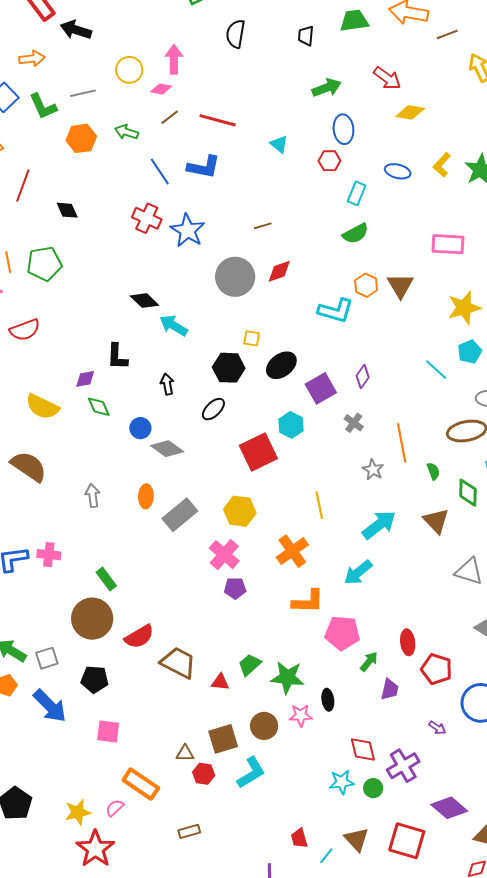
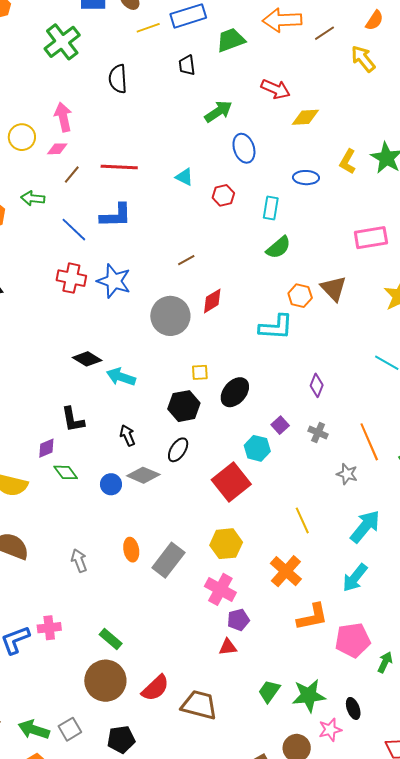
red hexagon: (329, 161) -> (223, 195), moved
purple square: (321, 388) -> (280, 425), moved, size x0.6
gray diamond: (167, 449) -> (143, 475), moved
red triangle: (220, 682) -> (228, 647), moved

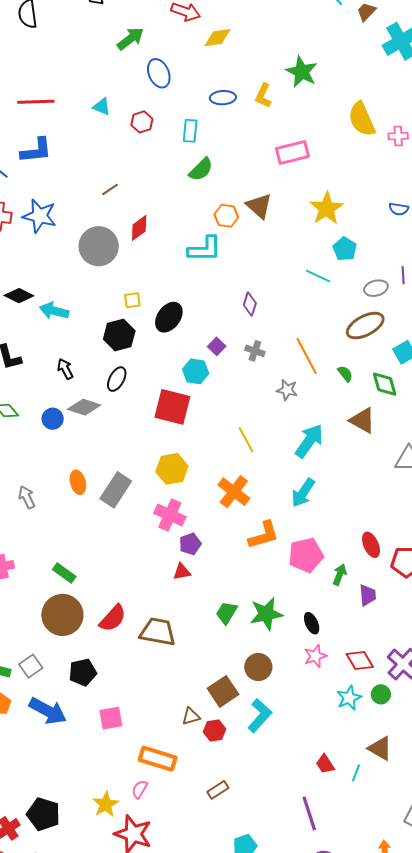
yellow L-shape: (348, 162) -> (263, 96), moved
red square: (231, 482) -> (172, 407), turned -33
pink star: (330, 730) -> (315, 656), moved

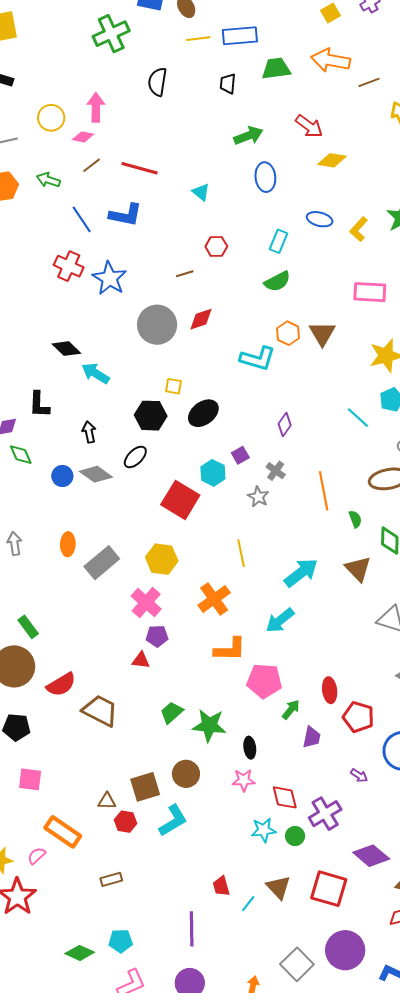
red hexagon: (142, 122) -> (216, 246), moved
gray star: (287, 390) -> (258, 497), moved

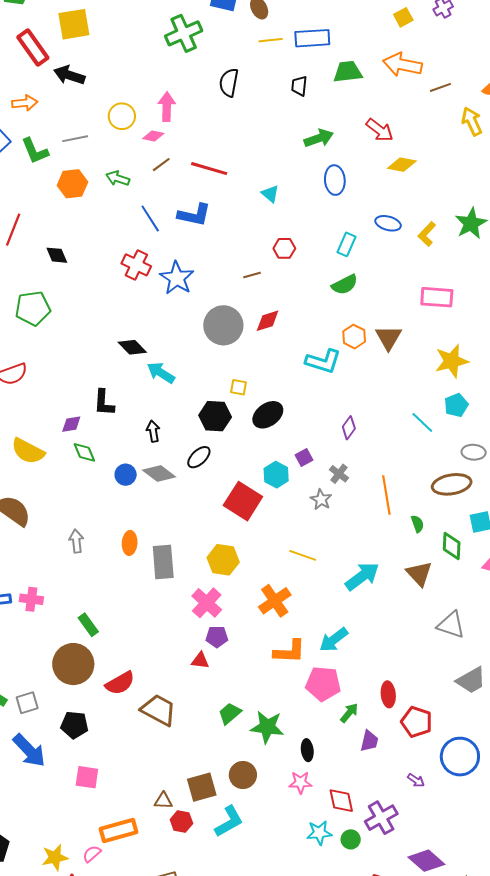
yellow line: (241, 553) -> (303, 555), turned -60
gray rectangle: (102, 563) -> (163, 562), turned -56
cyan arrow: (280, 620) -> (334, 640), moved
orange rectangle: (63, 832) -> (118, 830), turned -51

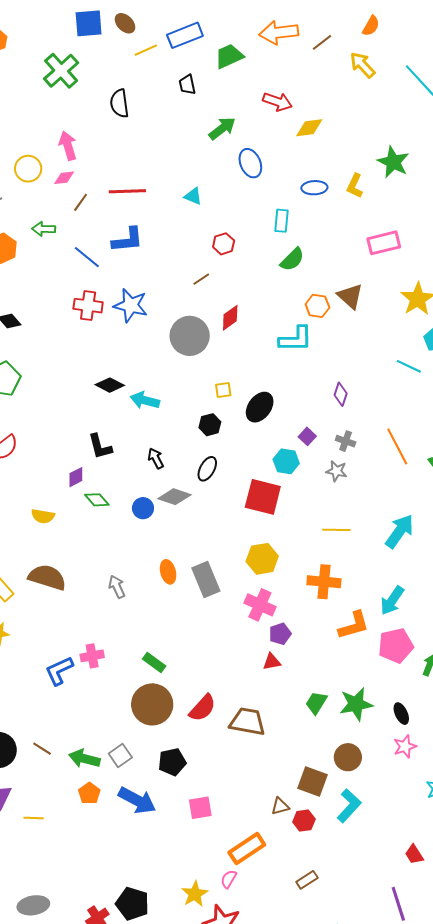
black hexagon: (215, 416) -> (210, 425), size x0.7
yellow semicircle: (28, 451) -> (43, 516), size x0.7
orange cross: (275, 601) -> (324, 582), turned -32
brown square: (202, 787) -> (312, 782), turned -36

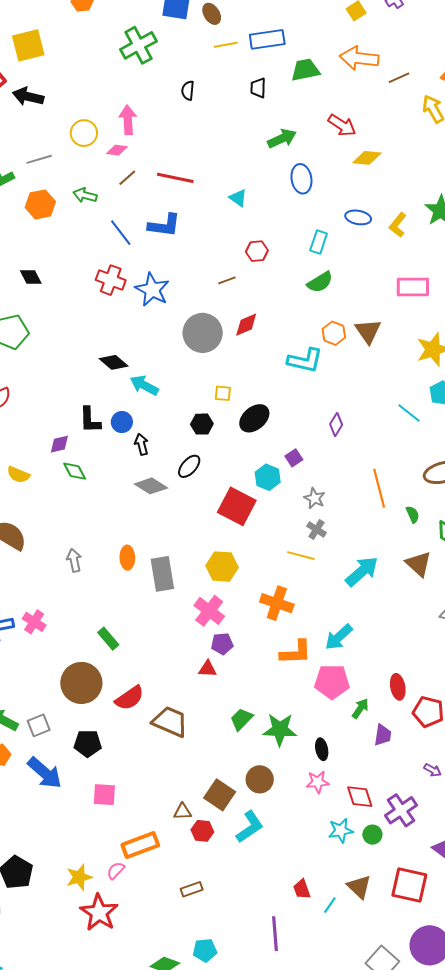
black semicircle: (119, 103) -> (188, 90), size x0.7
gray cross: (346, 441) -> (316, 529), moved
blue circle: (143, 508) -> (122, 422), moved
pink cross: (92, 656) -> (34, 622), turned 30
green rectangle: (154, 663) -> (108, 639), moved

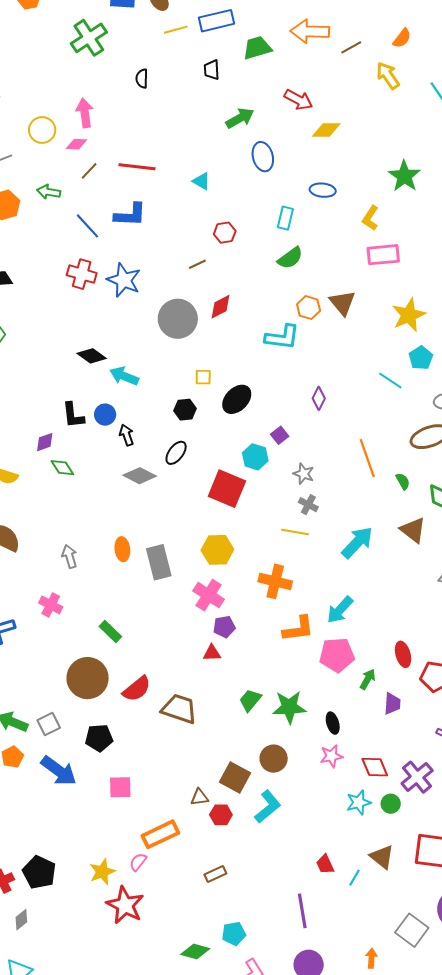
yellow L-shape: (398, 225) -> (370, 218), moved
pink cross: (34, 622) -> (51, 605), moved

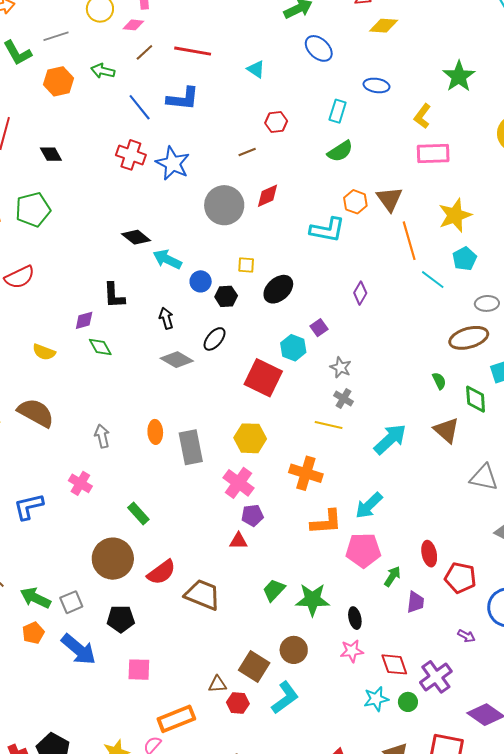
blue ellipse: (263, 157) -> (319, 48), turned -36
blue circle: (105, 415) -> (201, 281), moved
orange line: (367, 458) -> (409, 241), moved

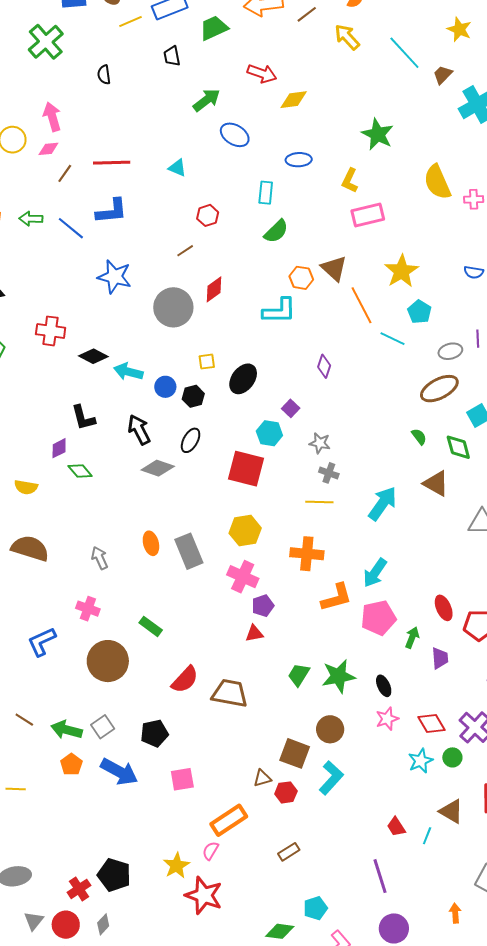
green arrow: (103, 71) -> (31, 219), moved
red cross: (131, 155) -> (51, 331), moved
black arrow: (166, 318) -> (139, 430), size x1.4
brown circle: (113, 559) -> (108, 661), moved

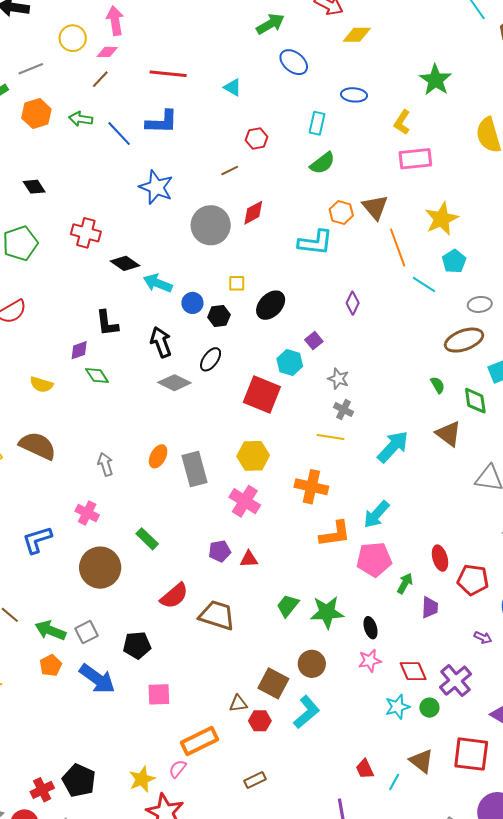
brown line: (65, 173) -> (100, 79), moved
orange ellipse: (151, 543) -> (158, 456), turned 35
purple pentagon: (263, 606) -> (220, 551), moved

